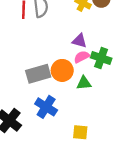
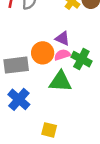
orange circle: (62, 70) -> (43, 53), moved
green triangle: (84, 83) -> (60, 81), size x1.5

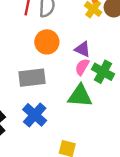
orange circle: (43, 53) -> (47, 42), moved
pink semicircle: (62, 55) -> (82, 67), turned -42

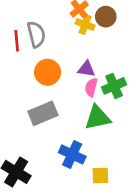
green cross: (103, 72) -> (114, 86), turned -35
blue cross: (35, 115) -> (72, 154), moved

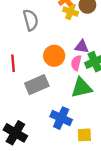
red line: (17, 41) -> (13, 63), moved
purple triangle: (86, 69) -> (82, 47), moved
orange circle: (48, 72) -> (54, 56), moved

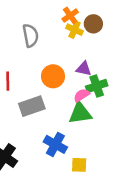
pink semicircle: (76, 63) -> (82, 95), moved, turned 40

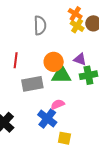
orange cross: (70, 15) -> (75, 14), turned -32
pink semicircle: (82, 95) -> (58, 104), moved
green triangle: (80, 113) -> (61, 75), moved

